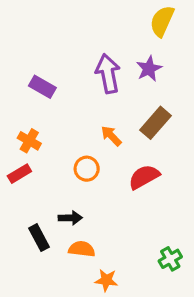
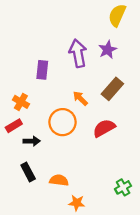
purple rectangle: (42, 87) -> (42, 70), moved, turned 66
orange circle: (87, 169) -> (62, 122), size x1.5
black arrow: (70, 218) -> (32, 141), moved

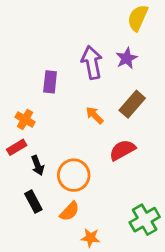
orange circle: (62, 122) -> (74, 175), moved
black arrow: (32, 141) -> (38, 165), turned 70
orange semicircle: (59, 180) -> (70, 211), turned 126
green cross: (123, 187) -> (145, 220), size x1.5

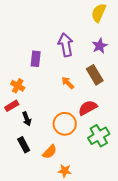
purple star: (127, 58) -> (100, 46), moved
brown rectangle: (132, 104) -> (95, 75), turned -72
orange circle: (74, 175) -> (65, 124), moved
green cross: (145, 220) -> (99, 136), moved

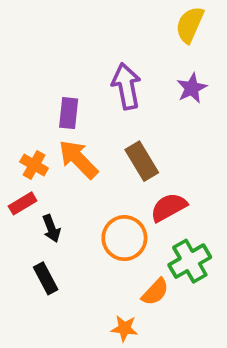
brown rectangle: (95, 75) -> (142, 161), moved
orange arrow: (68, 83) -> (78, 159), moved, size x1.6
orange semicircle: (50, 152) -> (155, 292), moved

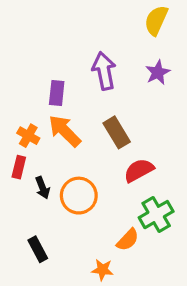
red rectangle: (23, 203) -> (19, 167), turned -45
orange circle: (124, 238) -> (79, 196), moved
black rectangle: (46, 278) -> (38, 249), moved

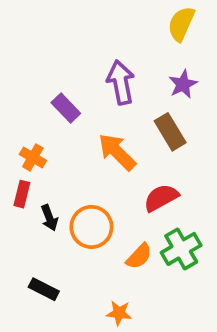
purple rectangle: (57, 93) -> (66, 108), turned -50
orange arrow: (65, 131) -> (117, 152), moved
brown rectangle: (117, 132) -> (170, 132), moved
orange semicircle: (128, 240) -> (139, 256), moved
black rectangle: (38, 249) -> (44, 289), turned -35

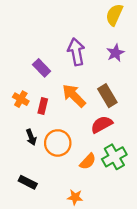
brown rectangle: (170, 132) -> (107, 96), moved
red rectangle: (22, 194) -> (43, 106), moved

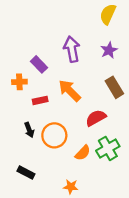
brown rectangle: (107, 96) -> (114, 87), moved
orange cross: (21, 99) -> (19, 82), moved, turned -32
red rectangle: (43, 106) -> (40, 100), turned 64

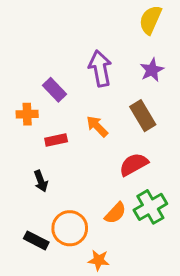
brown rectangle: (114, 87) -> (143, 116), moved
orange arrow: (70, 91) -> (97, 126), size x0.7
orange circle: (54, 135) -> (70, 228), moved

